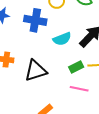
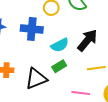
green rectangle: (76, 67) -> (59, 66), moved

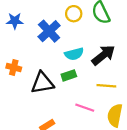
blue cross: (32, 29) -> (49, 31), turned 30

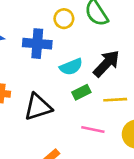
blue cross: (49, 31) -> (37, 44), turned -35
green rectangle: (69, 75) -> (81, 92), moved

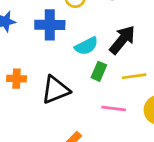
green rectangle: (81, 92) -> (99, 71), turned -36

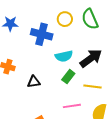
black triangle: (55, 90) -> (34, 82), size x0.6
pink line: (114, 109) -> (72, 106), turned -30

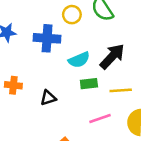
green rectangle: (68, 77) -> (89, 84), turned 56

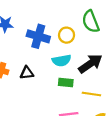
yellow circle: (72, 15) -> (66, 35), moved
black triangle: (48, 98) -> (27, 73), moved

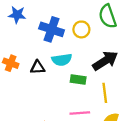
cyan semicircle: (62, 60) -> (62, 60), moved
yellow line: (91, 94) -> (105, 93), turned 72

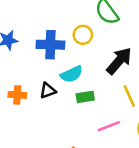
green rectangle: (78, 79) -> (85, 97), moved

